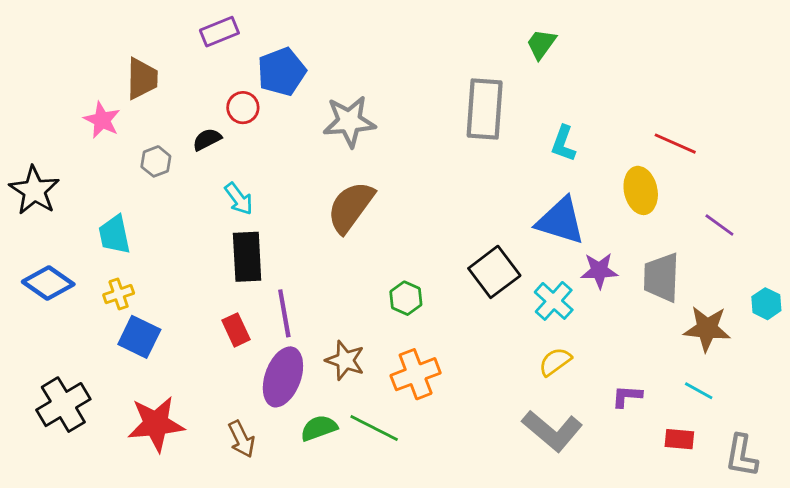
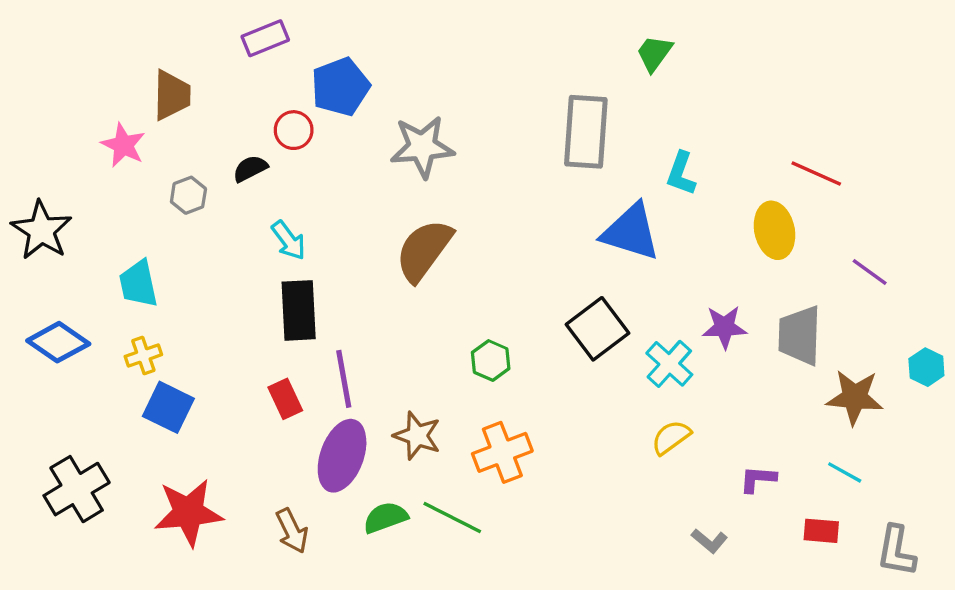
blue triangle: (561, 221) -> (631, 232), moved
gray L-shape: (552, 431) -> (709, 541), moved, size x0.5

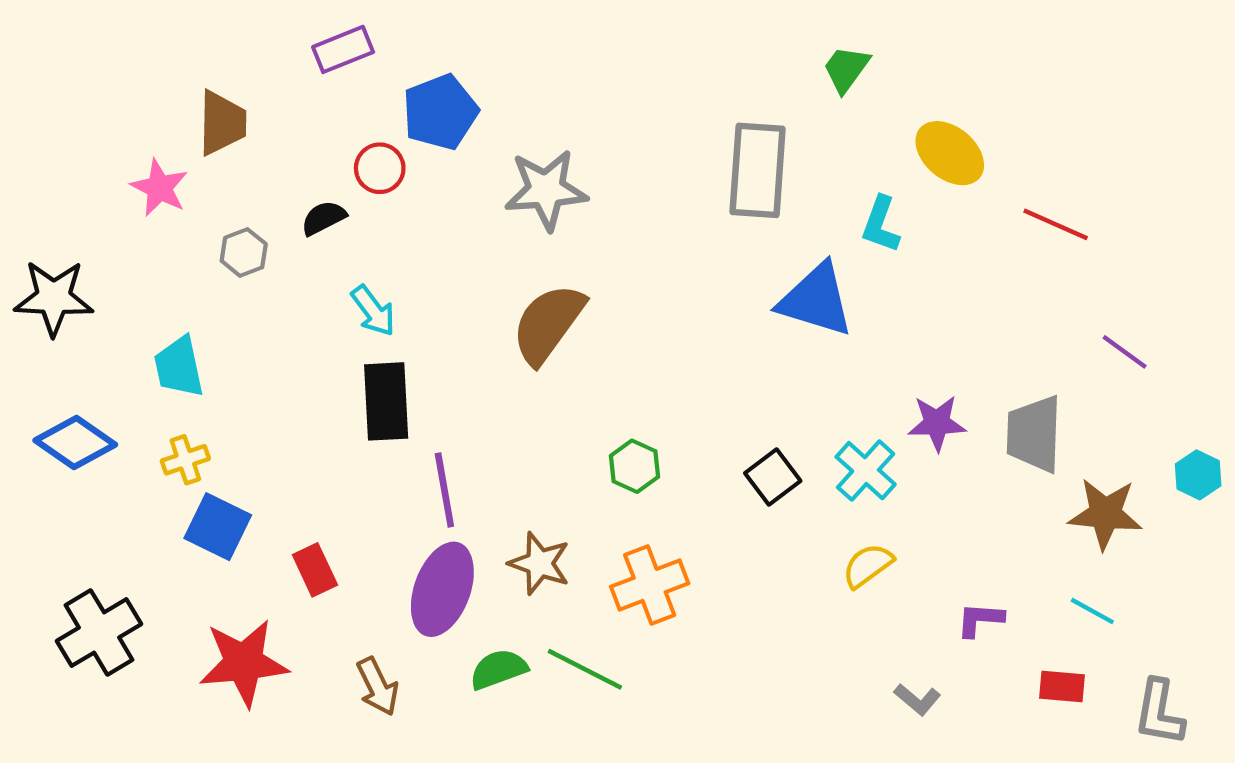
black star: (42, 230) -> (54, 298), turned -30
yellow ellipse: (775, 230) -> (950, 153), moved, turned -38
black square: (598, 329) -> (773, 477), moved, size x0.7
red rectangle: (285, 399) -> (315, 570), moved

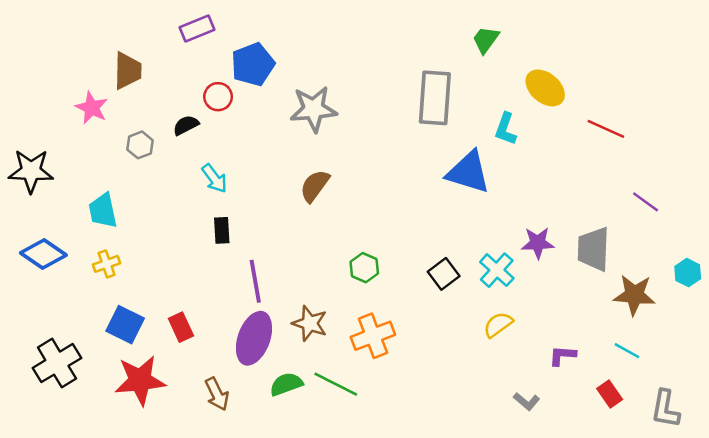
brown semicircle: (548, 324) -> (315, 186), size x0.7
black rectangle: (386, 401) -> (222, 230), size x0.6
blue square: (218, 527) -> (125, 325), moved
red rectangle: (1062, 686) -> (610, 394), turned 50

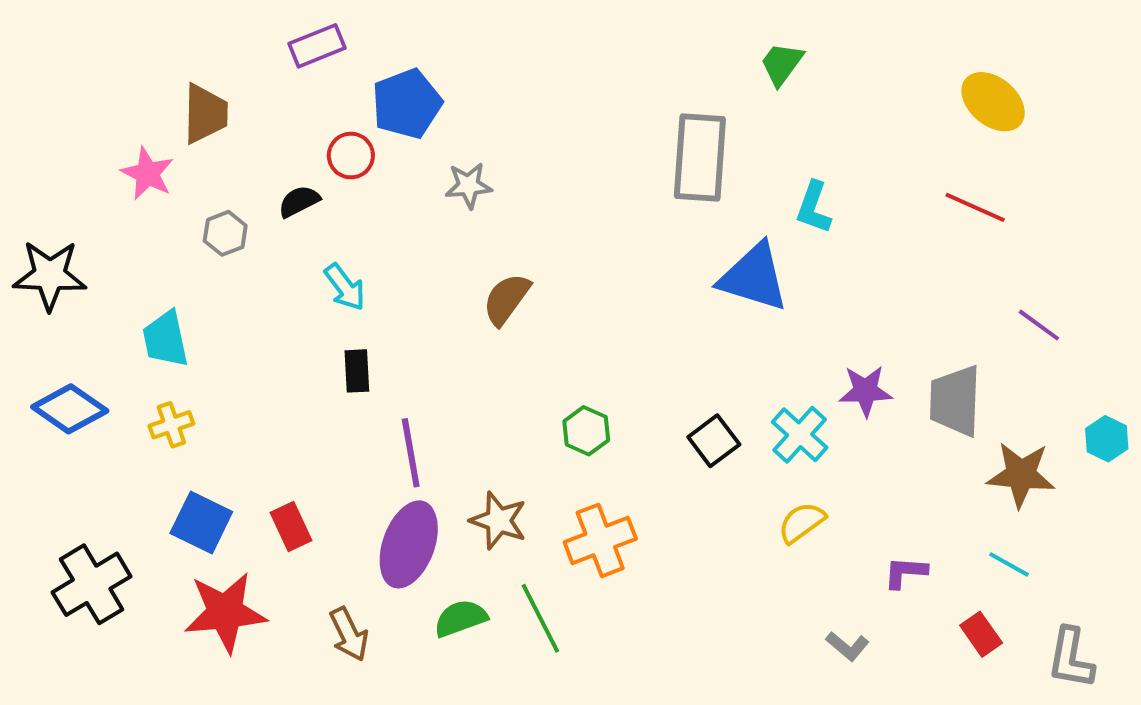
yellow ellipse: (545, 88) -> (993, 102), moved
gray star: (313, 109) -> (469, 185), moved, size x0.6
green line: (336, 384) -> (540, 618), turned 36

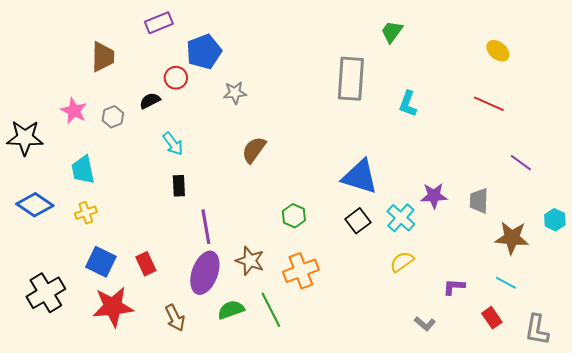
yellow ellipse: (993, 102) -> (498, 51), size x0.7
pink star: (147, 173) -> (74, 111), moved
blue triangle: (754, 277) -> (360, 177), moved
gray trapezoid: (955, 401) -> (479, 201), size x0.7

